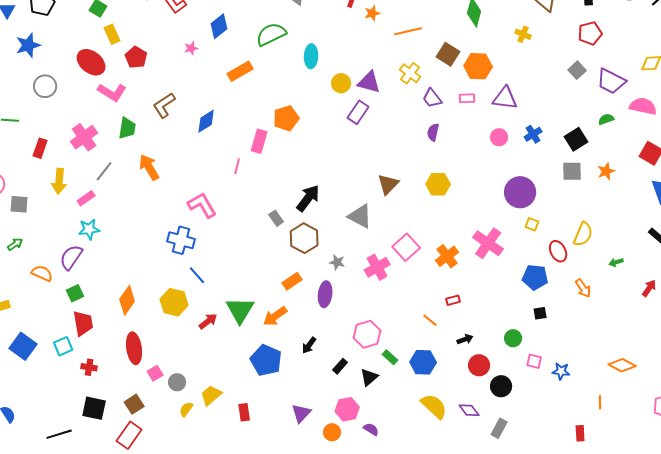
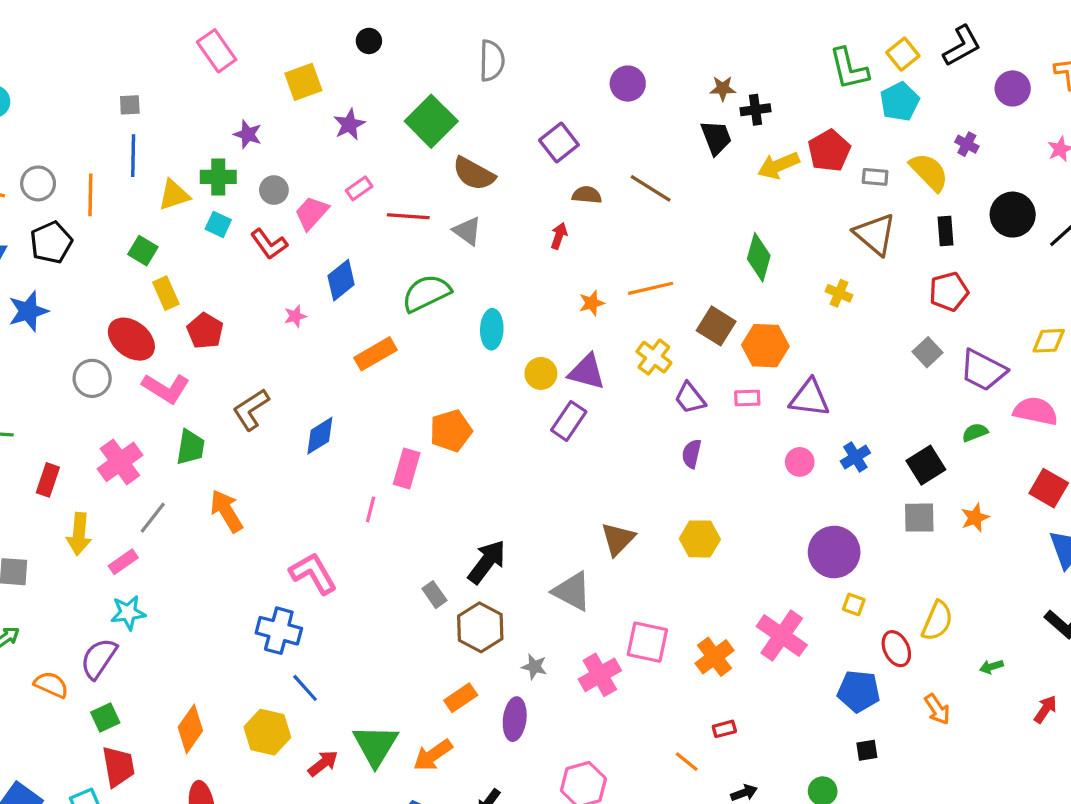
orange star: (372, 13) -> (592, 303), moved
gray circle: (45, 86) -> (92, 378), moved
pink square: (406, 247) -> (647, 642), turned -36

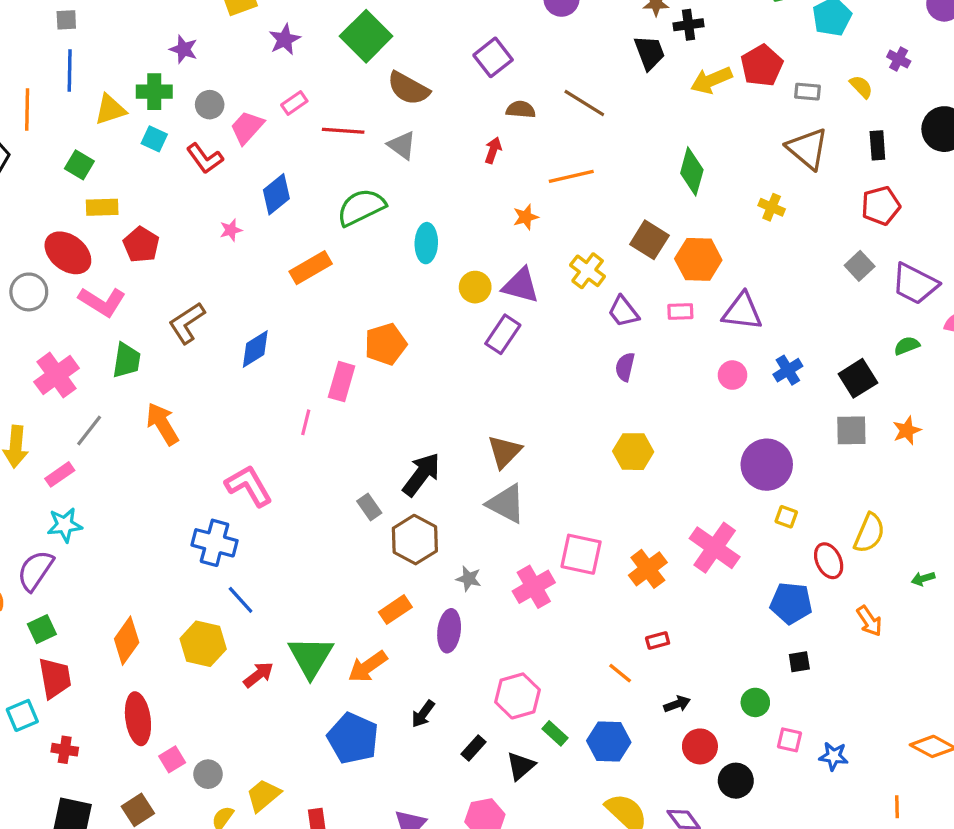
yellow semicircle: (929, 172) -> (861, 87), size x0.6
orange line: (651, 288) -> (571, 176), moved
yellow rectangle: (166, 293) -> (102, 207), turned -68
brown triangle: (618, 539) -> (504, 452), moved

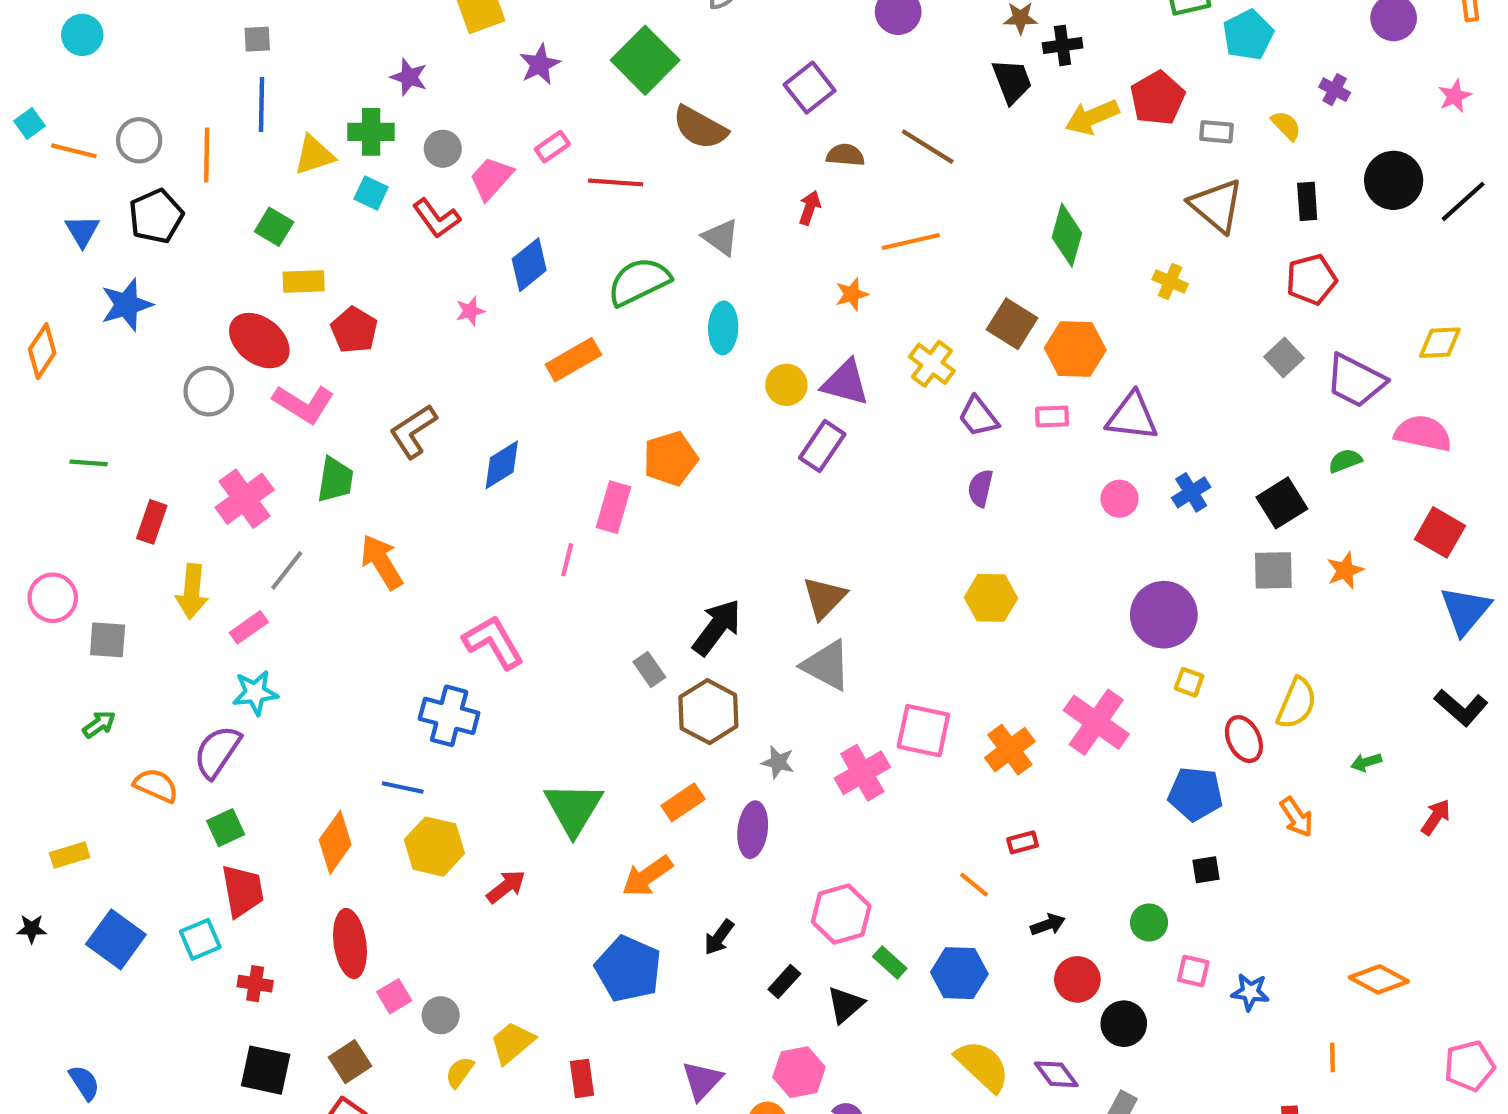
gray triangle: (402, 145) -> (721, 237), moved
blue line: (241, 600) -> (403, 788), moved, turned -36
green triangle: (311, 657) -> (573, 809), moved

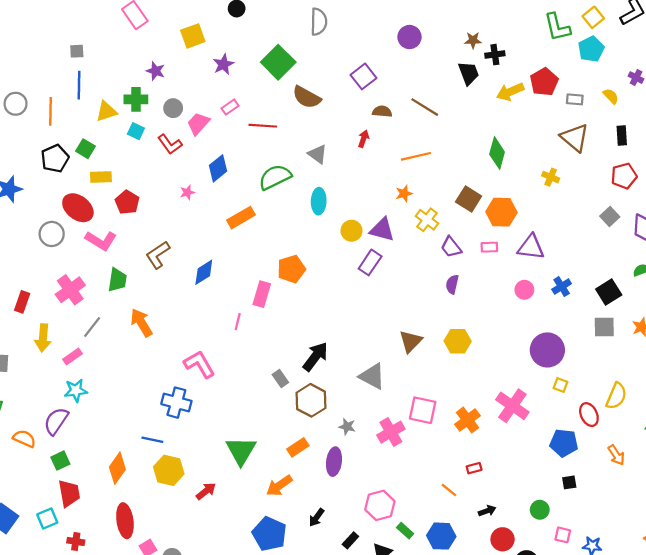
black pentagon: (156, 216) -> (55, 158), moved
orange star: (852, 294) -> (404, 194), moved
brown triangle: (824, 598) -> (411, 341), moved

